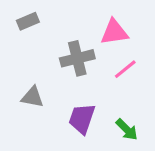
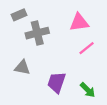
gray cross: (77, 58) -> (37, 33), moved

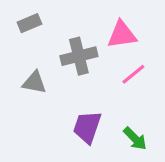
gray cross: (37, 33) -> (79, 56), moved
gray triangle: (22, 67) -> (34, 83), moved

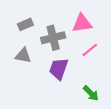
gray rectangle: (29, 23) -> (25, 24), moved
purple trapezoid: (87, 127) -> (59, 69), moved

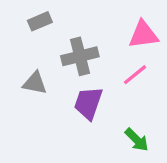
pink triangle: (82, 23) -> (143, 35), moved
gray rectangle: (25, 24) -> (40, 21), moved

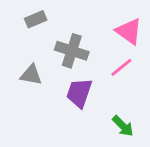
pink triangle: (143, 35) -> (129, 31), turned 44
gray cross: (80, 56) -> (72, 51), turned 32

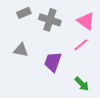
gray cross: (72, 51) -> (50, 20), moved

